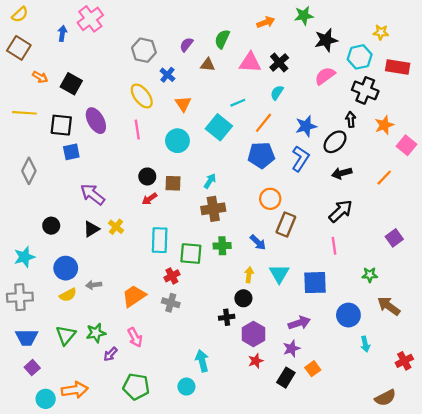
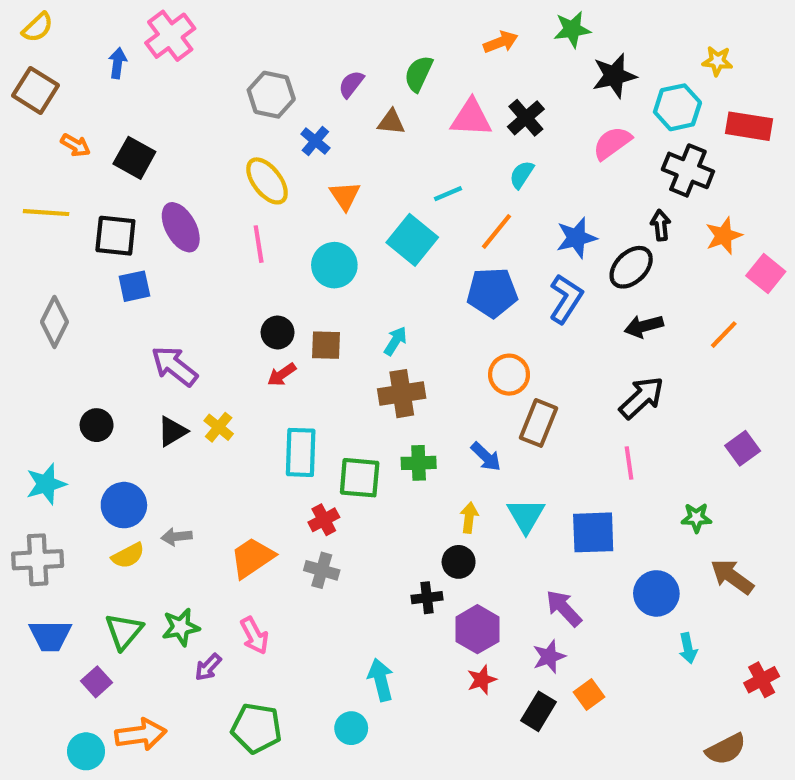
purple arrow: (299, 323) -> (564, 608), turned -115
purple square: (32, 368) -> (97, 682), moved

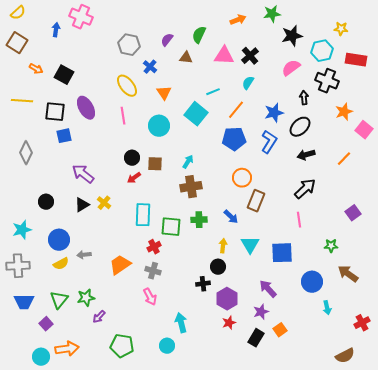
pink cross: (170, 36) -> (81, 17), turned -30
black arrow: (661, 225) -> (304, 98), moved
pink arrow: (254, 636) -> (150, 297), moved

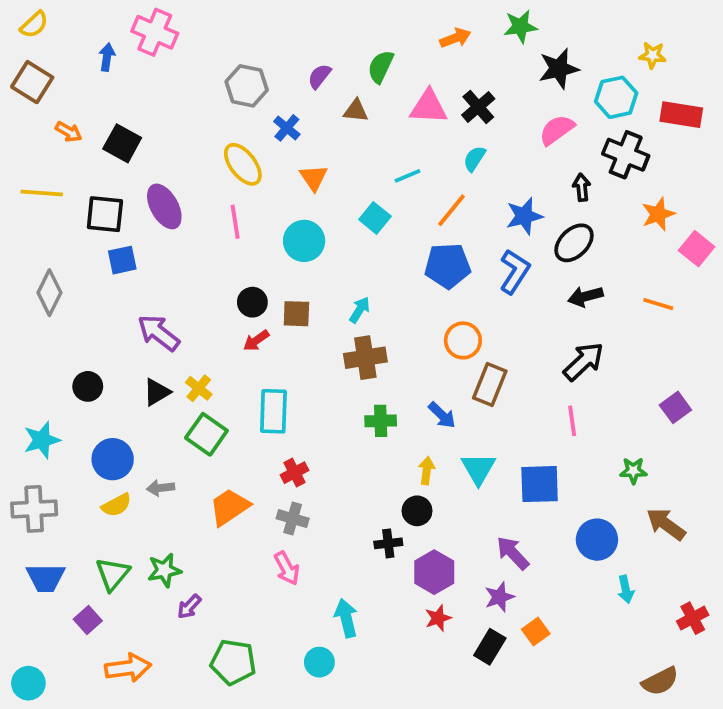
cyan square: (196, 114) -> (375, 218), size x0.7
orange line: (344, 159) -> (658, 304), turned 63
green square: (171, 227) -> (206, 434), moved, turned 30
cyan circle: (41, 357) -> (28, 683), moved

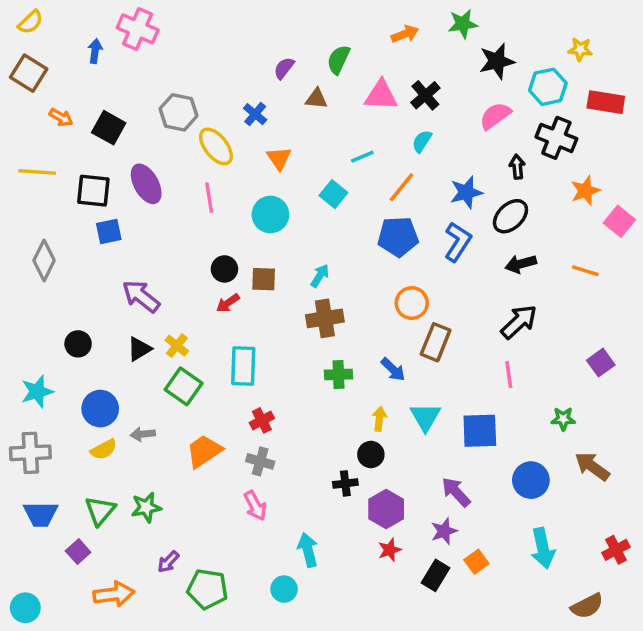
gray hexagon: (247, 86) -> (178, 112), moved
cyan arrow: (626, 589) -> (543, 548), moved, size x1.6
purple arrow: (189, 607) -> (168, 562), moved

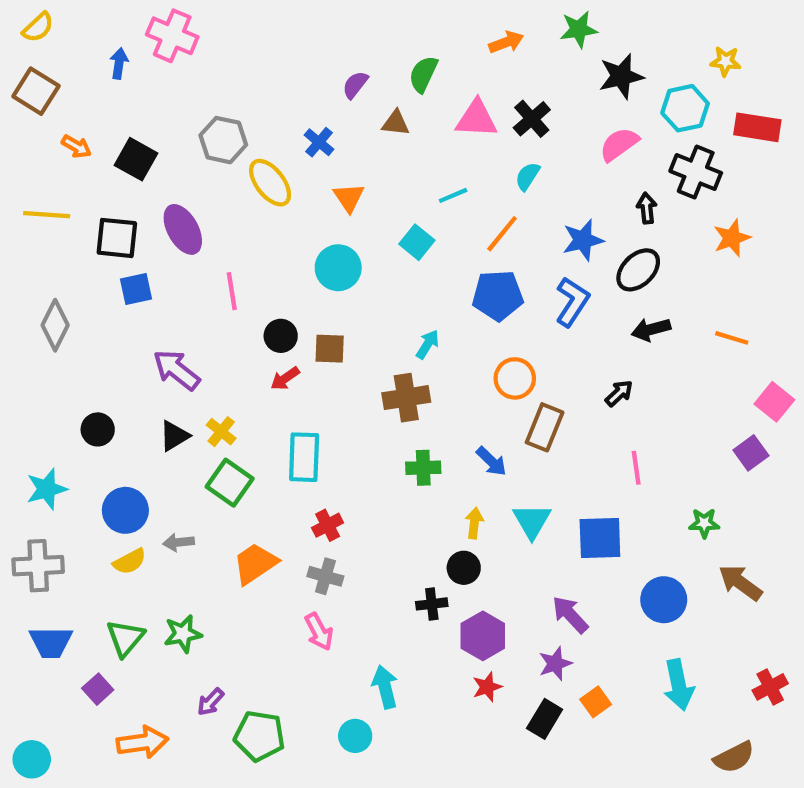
pink line: (209, 197) -> (232, 291), moved
pink square: (619, 221) -> (774, 402), moved
cyan arrow: (320, 276) -> (428, 344), moved
black arrow: (519, 322) -> (619, 393), moved, size x0.6

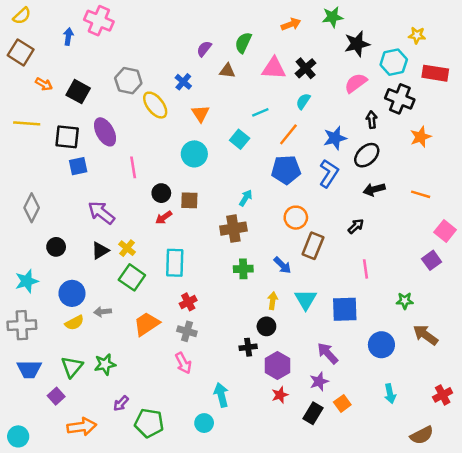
gray diamond: (55, 325) -> (32, 208), moved
cyan arrow: (679, 685) -> (390, 394), size x0.7

